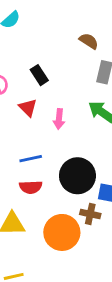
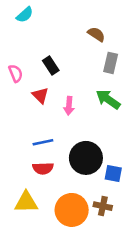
brown cross: (90, 214) -> (103, 206), moved

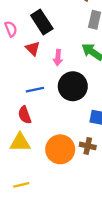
black rectangle: (51, 65) -> (42, 22), size x1.5
black circle: (86, 158) -> (73, 86), moved
red semicircle: (43, 168) -> (25, 115), moved, turned 72

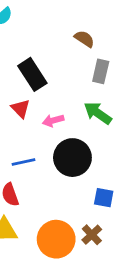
pink arrow: (58, 58) -> (53, 120), turned 70
brown cross: (88, 146) -> (92, 235), turned 35

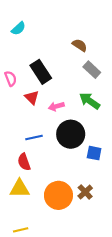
gray rectangle: (101, 71) -> (92, 70), turned -60
blue square: (104, 198) -> (94, 153), moved

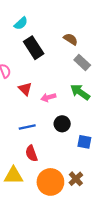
cyan semicircle: (18, 28) -> (21, 23), moved
black rectangle: (41, 72) -> (34, 48), moved
black circle: (71, 134) -> (62, 124), size x0.6
red semicircle: (24, 162) -> (31, 153), moved

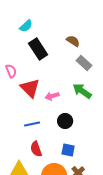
red triangle: (25, 89) -> (30, 88), size x1.5
blue square: (84, 142) -> (68, 150), moved

